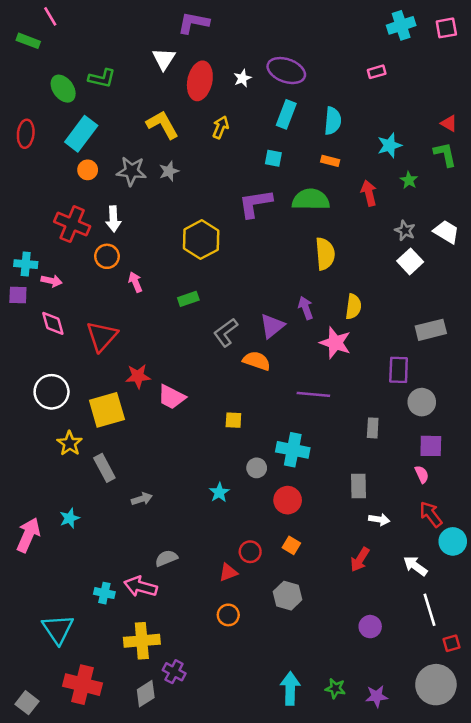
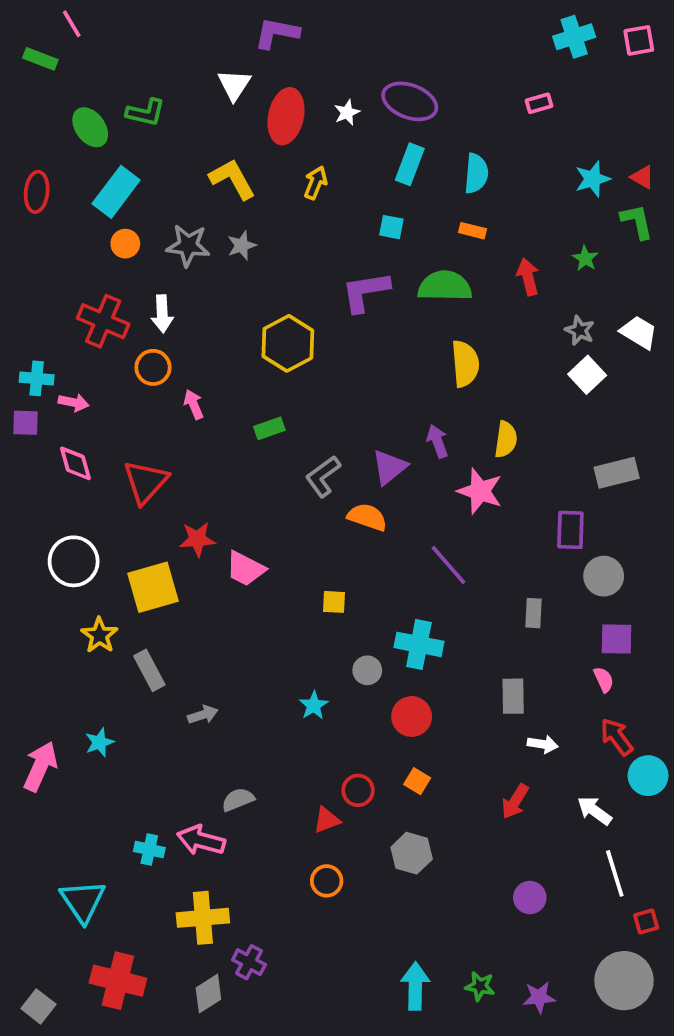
cyan star: (390, 145) -> (593, 179), moved
purple line: (313, 394) -> (449, 565), turned 44

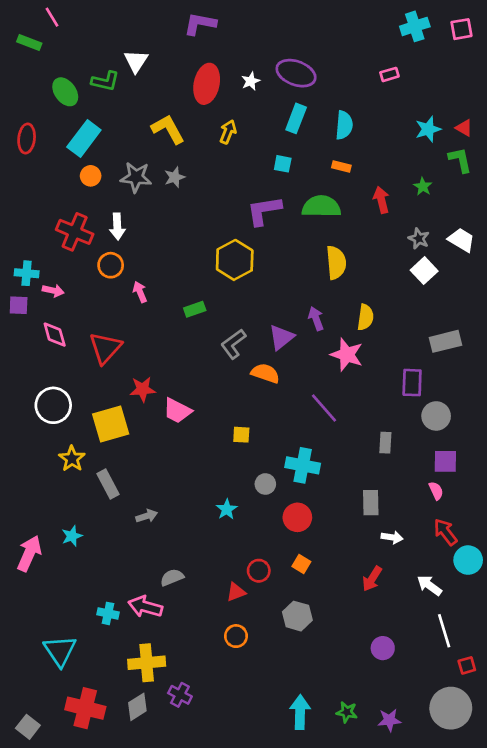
white triangle: (234, 85) -> (136, 61), moved
yellow hexagon: (288, 343) -> (235, 260), moved
gray diamond: (208, 994) -> (137, 707), moved

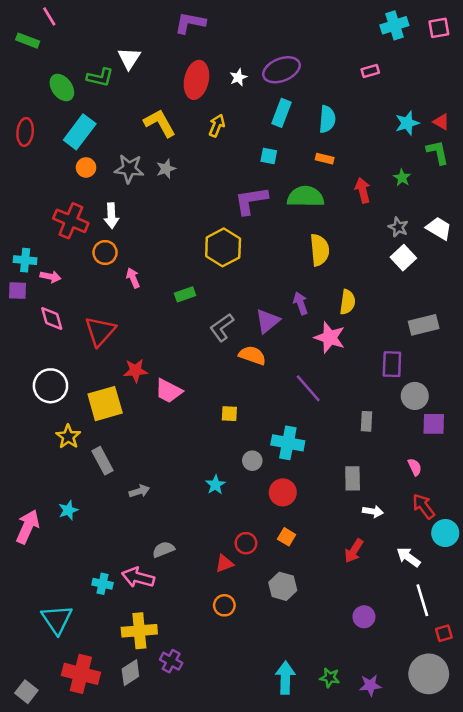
purple ellipse: (296, 73) -> (281, 70), turned -42
purple square: (445, 461) -> (434, 424), moved

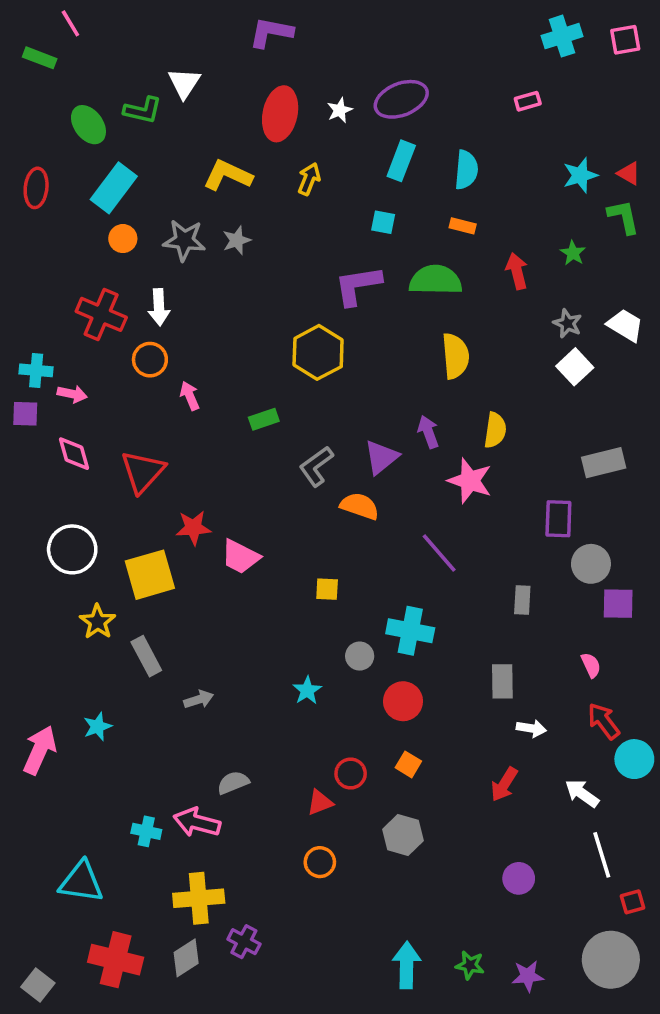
yellow L-shape: (160, 123) -> (228, 175), turned -36
cyan triangle: (57, 619) -> (81, 882), turned -48

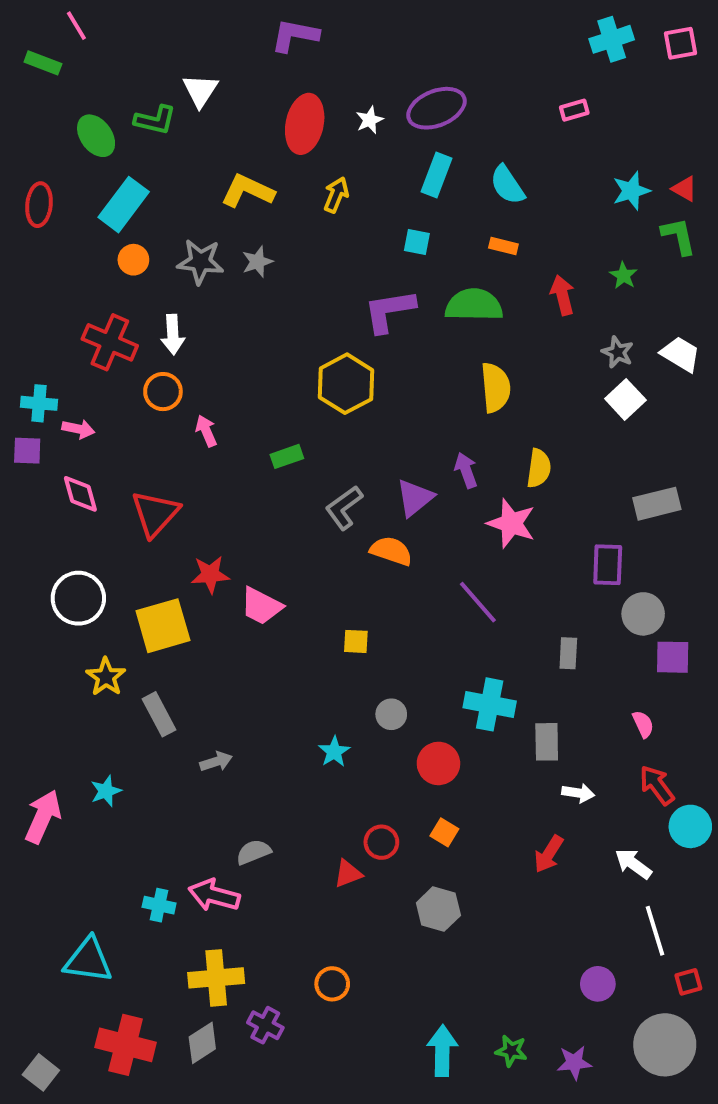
cyan semicircle: (466, 170) -> (507, 185), turned 141
cyan cross: (410, 631) -> (490, 704), moved
orange circle: (320, 862) -> (332, 984), moved
purple circle: (519, 878) -> (598, 984), moved

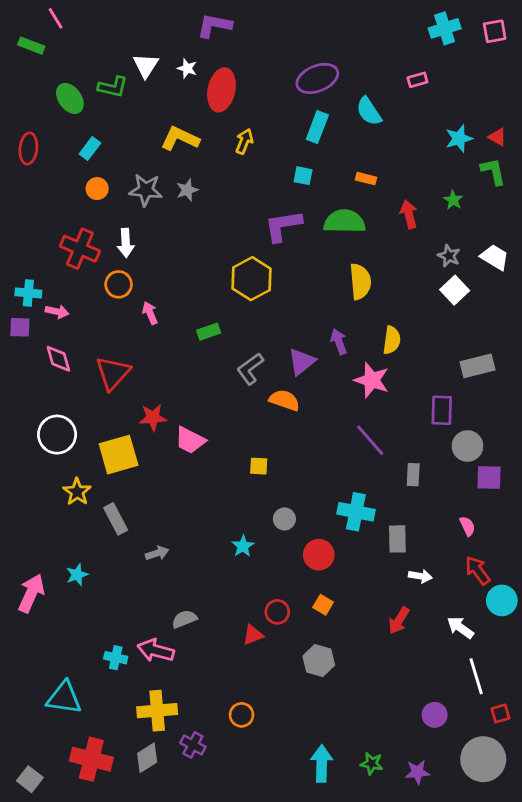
white star: (370, 120) -> (187, 68), moved, turned -30
cyan semicircle: (507, 185) -> (369, 111), moved
cyan rectangle: (124, 205) -> (90, 149), size x0.6
purple line: (478, 602) -> (370, 440), moved

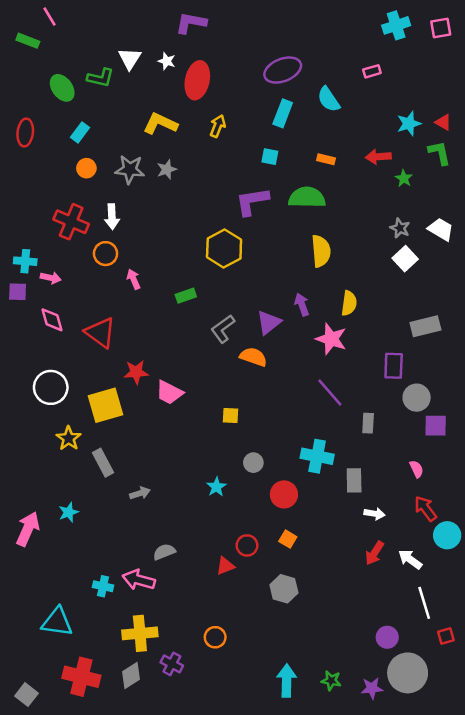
red arrow: (409, 214) -> (378, 157), moved, turned -80
red triangle: (113, 373) -> (100, 333), turned -36
red arrow: (399, 620) -> (374, 553), moved
gray circle: (483, 759) -> (408, 673), moved

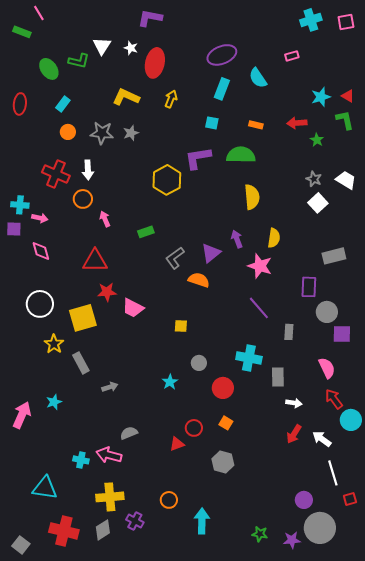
yellow hexagon: (224, 248) -> (167, 180), moved
red triangle: (100, 333) -> (95, 261), moved, turned -36
pink semicircle: (417, 469) -> (327, 368), size x1.5
cyan arrow: (287, 681) -> (202, 521), moved

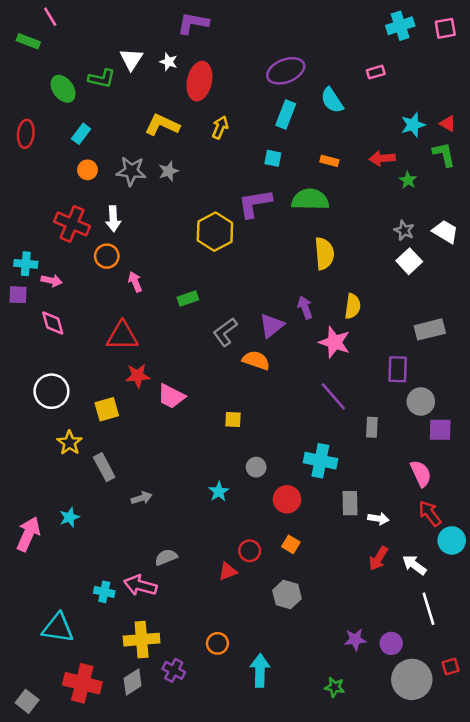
yellow square: (83, 318) -> (107, 409), size x0.7
gray rectangle: (278, 377) -> (350, 503), moved
red square: (350, 499) -> (450, 667), moved
purple star: (292, 540) -> (355, 640), moved

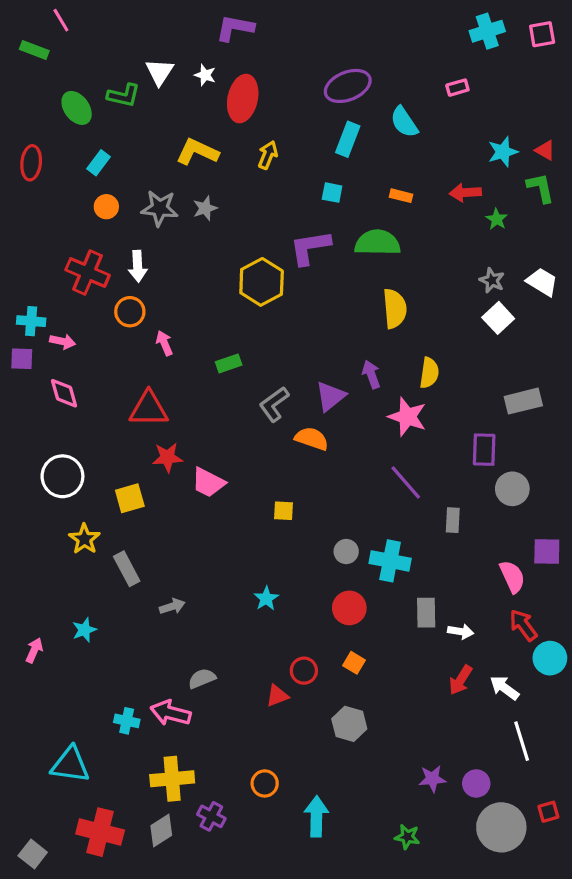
purple square: (440, 430) -> (547, 552), moved
gray circle: (256, 467) -> (346, 552), moved
pink arrow: (28, 534) -> (34, 650), size x0.6

